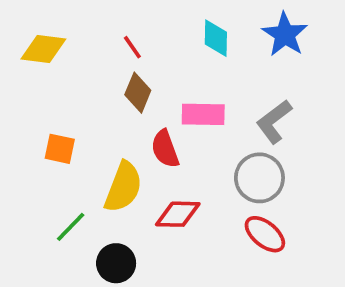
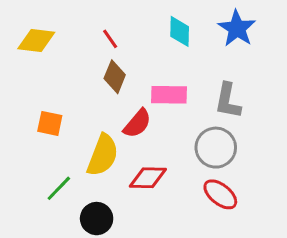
gray L-shape: (274, 122) -> (228, 101), turned -42
red semicircle: (165, 149) -> (137, 123), turned -120

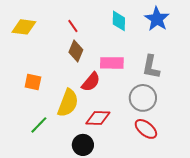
black circle: (97, 219) -> (83, 145), moved

